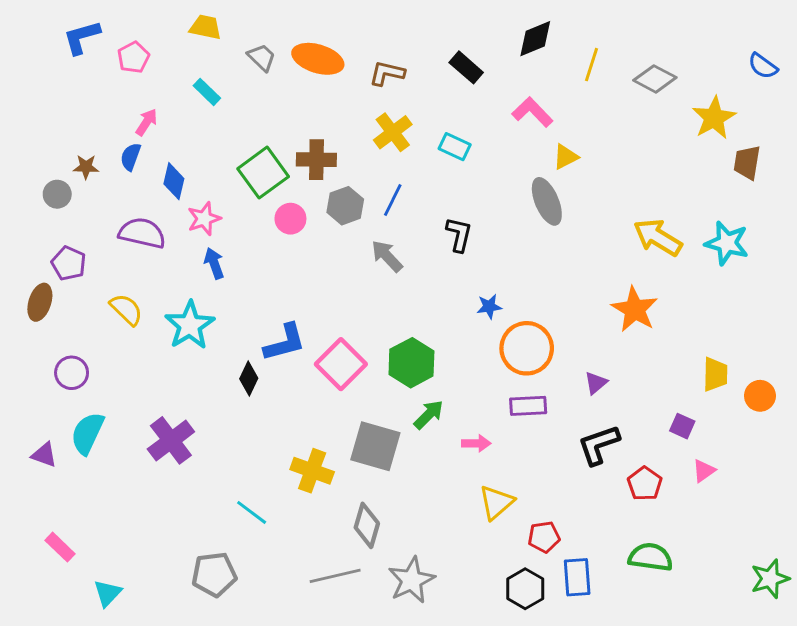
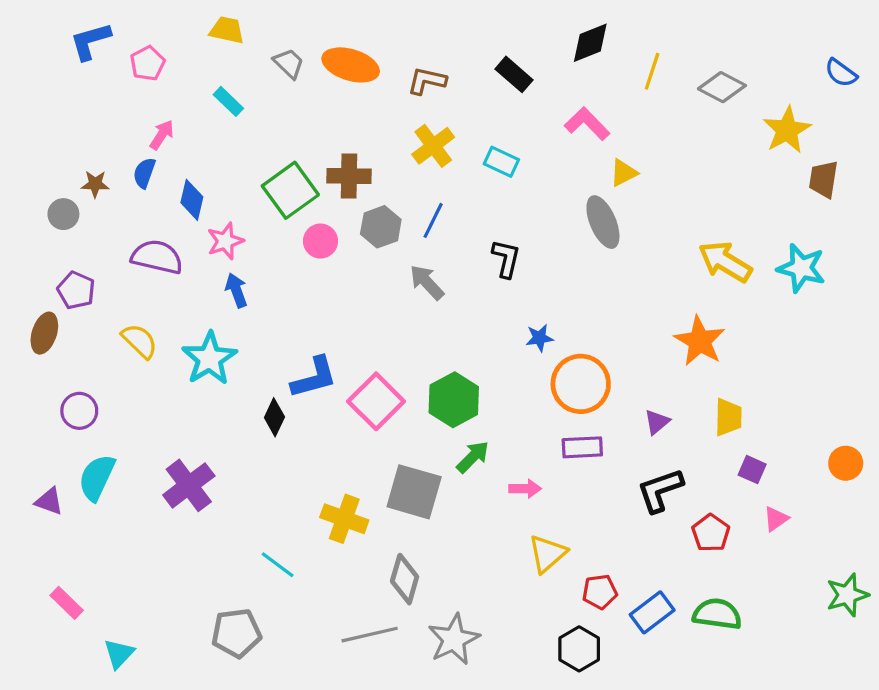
yellow trapezoid: (715, 374) -> (728, 417), moved
orange circle: (760, 396) -> (846, 463), moved
blue rectangle: (577, 577) -> (652, 612), moved, turned 57
green star: (770, 579) -> (847, 595), moved

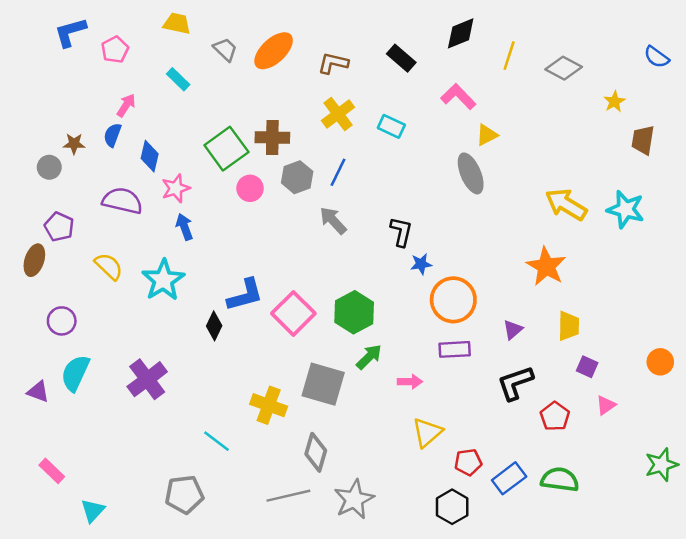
orange ellipse: (351, 65) -> (274, 51), turned -60
yellow star: (787, 130) -> (614, 102), size x0.6
black L-shape: (506, 259) -> (401, 232), moved

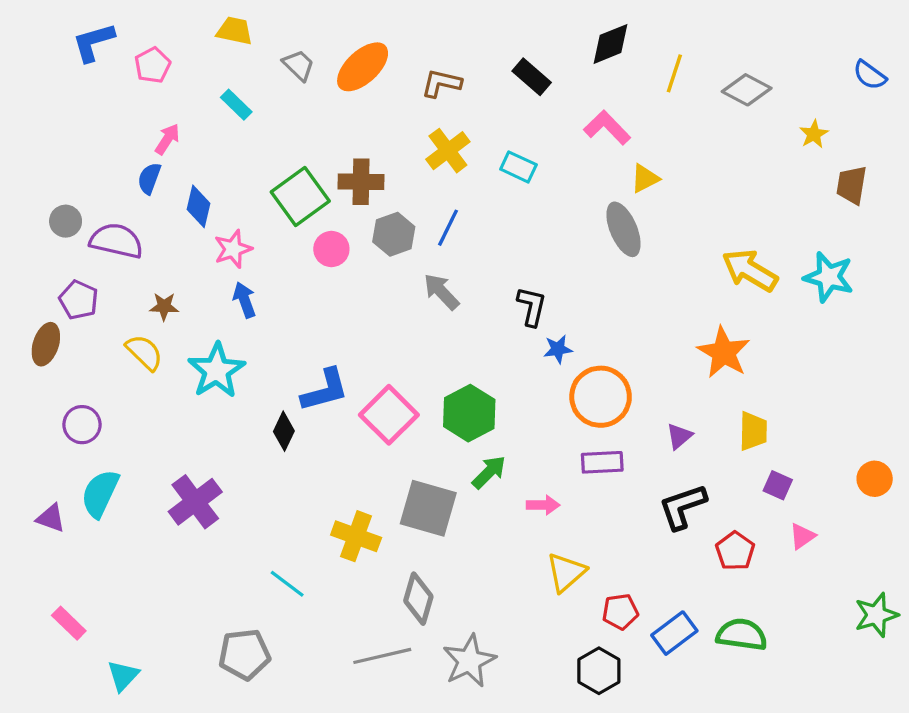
brown star: (74, 144) -> (164, 306), moved
purple semicircle: (122, 201) -> (116, 241), moved

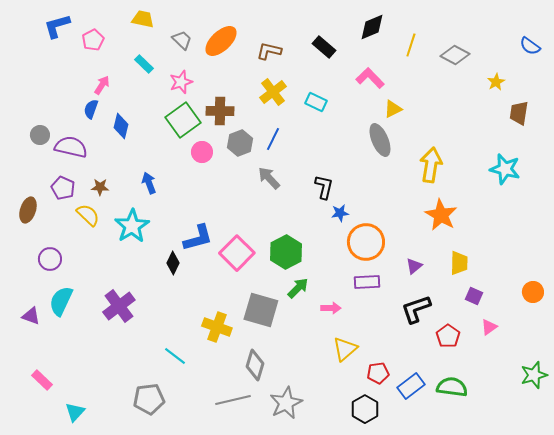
pink star: (233, 249) -> (181, 82), moved
yellow arrow: (750, 270) -> (431, 165), moved, turned 68
purple pentagon: (79, 300) -> (63, 188), moved

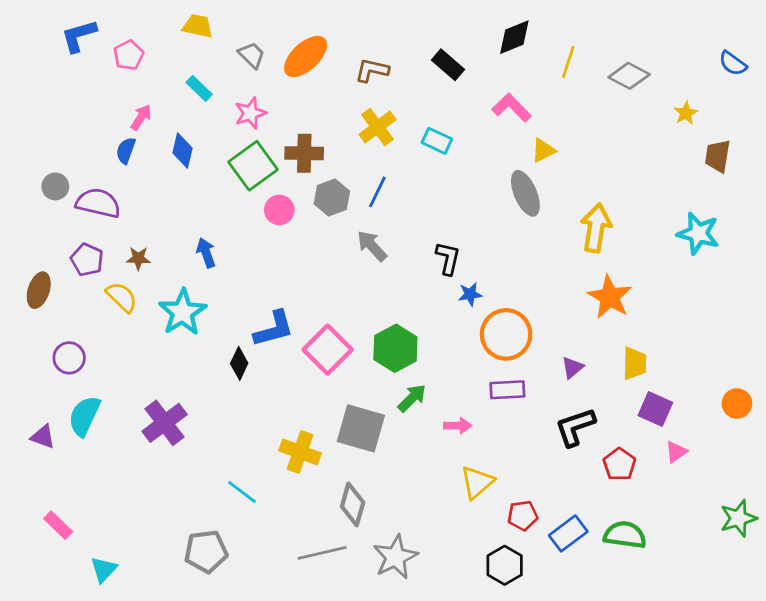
blue diamond: (121, 126) -> (183, 150), moved
purple square: (474, 296) -> (655, 409), size x1.4

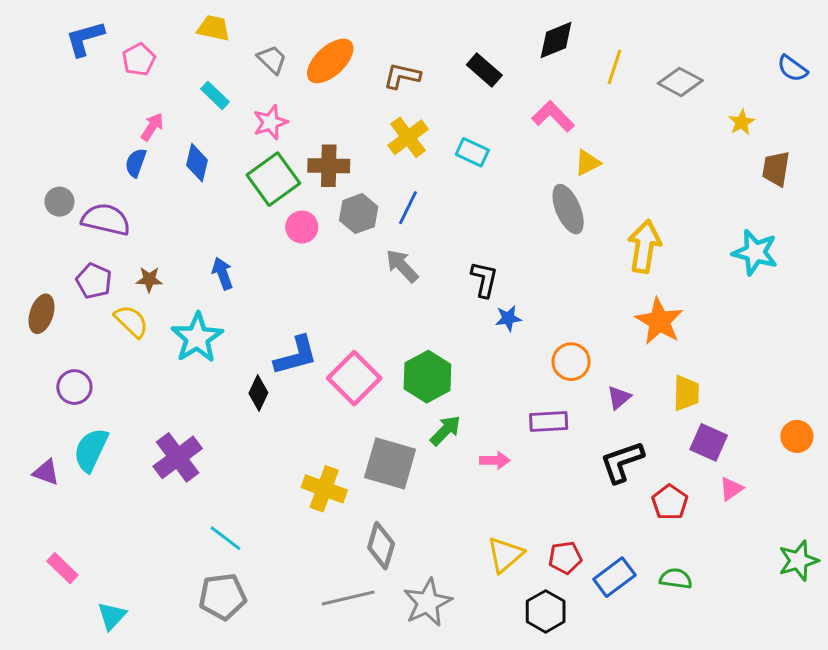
orange circle: (506, 334) -> (571, 362), moved, size x0.7
yellow triangle: (477, 482) -> (505, 555), moved
cyan line: (242, 492) -> (226, 538), moved
green semicircle: (625, 535) -> (676, 579), size x0.7

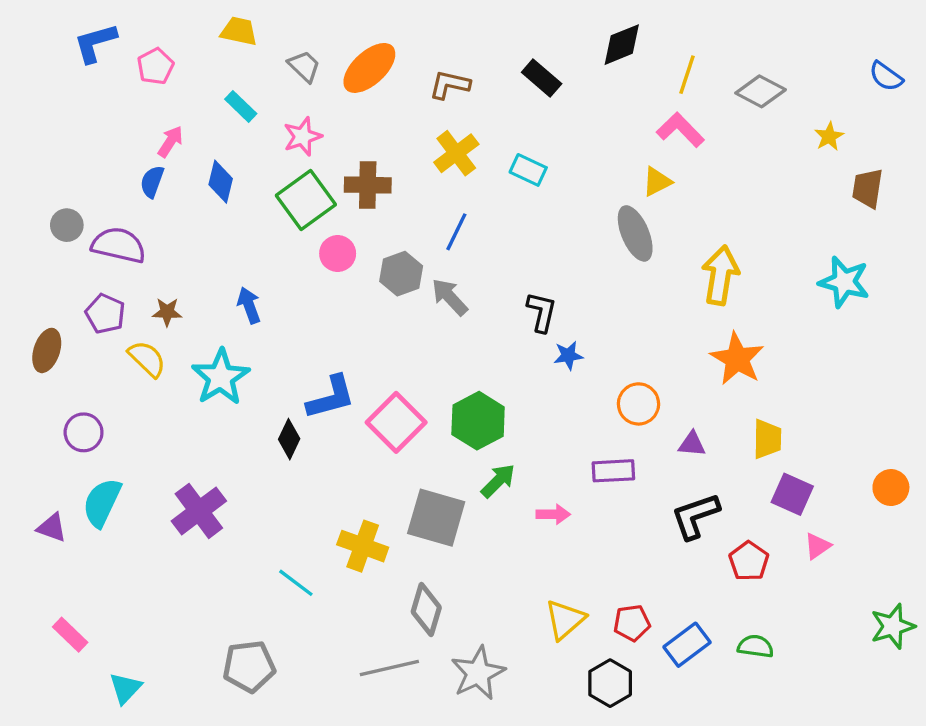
pink L-shape: (553, 116) -> (680, 130), moved
gray hexagon: (359, 214) -> (401, 274), moved
purple triangle: (619, 398) -> (692, 444), turned 45
cyan line: (226, 538) -> (296, 583), moved

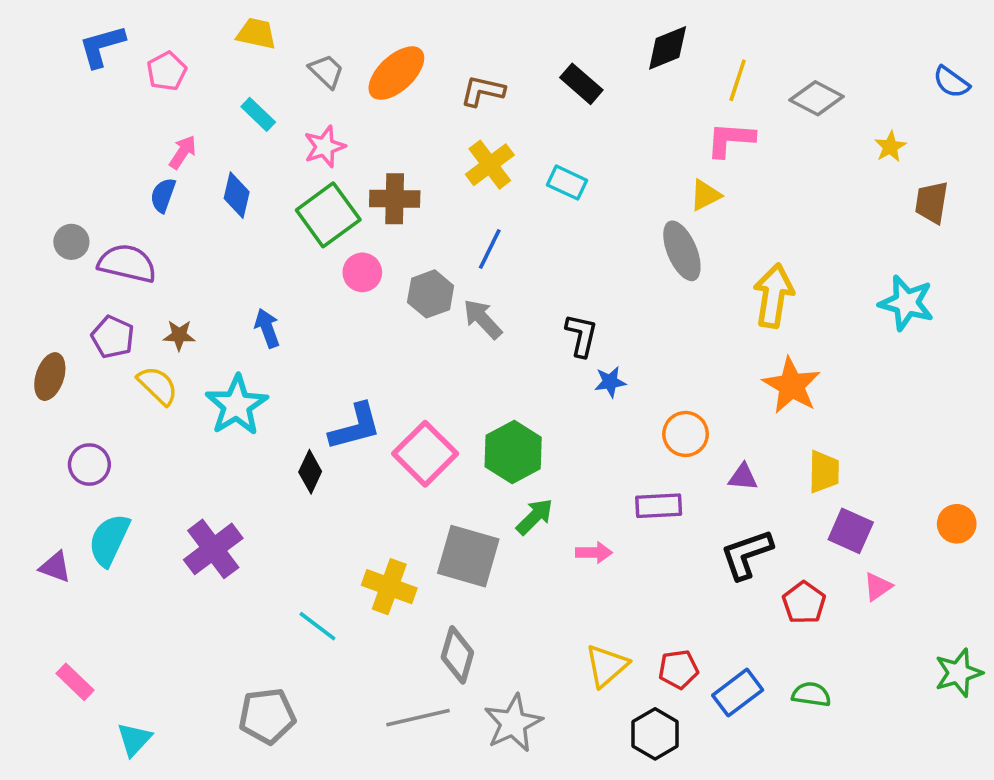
pink L-shape: (680, 130) -> (730, 139), turned -42

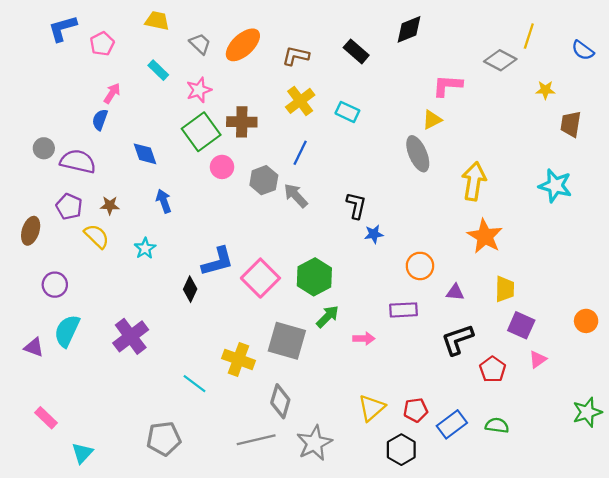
yellow line: (738, 80) -> (529, 36), moved
yellow star: (890, 147) -> (545, 90), turned 30
blue diamond: (237, 195) -> (145, 154), moved, turned -32
cyan star: (237, 405) -> (145, 248), size x0.6

